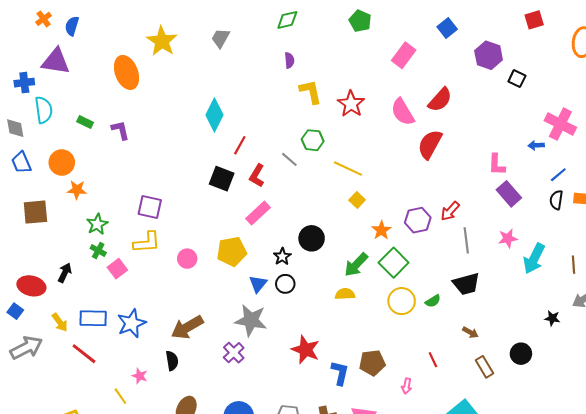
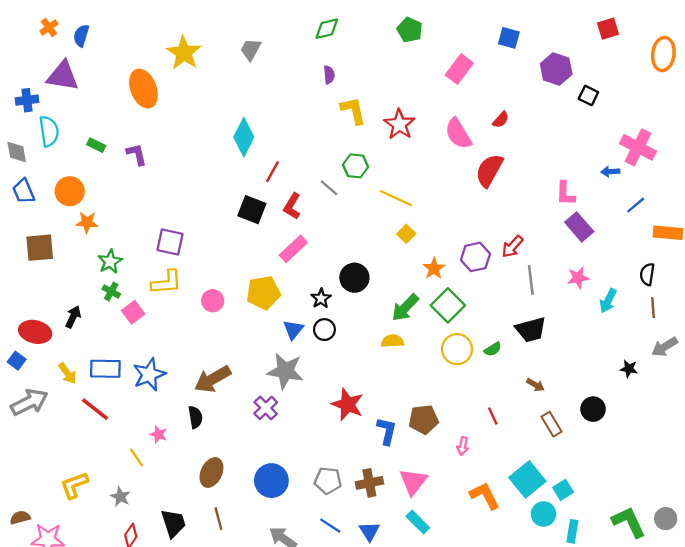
blue square: (447, 28) -> (509, 38), turned -36
red semicircle: (440, 100) -> (501, 120), size x0.6
black semicircle: (556, 200) -> (647, 274), moved
cyan arrow: (534, 259) -> (608, 301), size x0.7

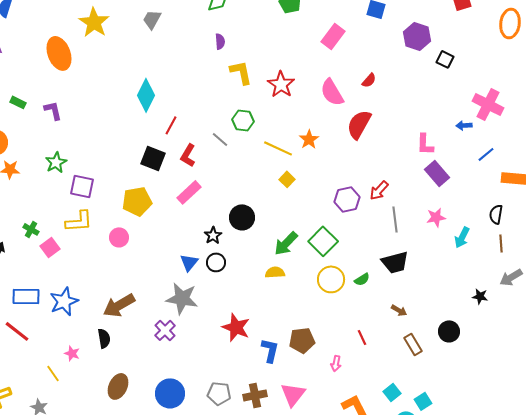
green star: (110, 262) -> (56, 162), moved
orange star: (434, 268) -> (309, 139), moved
yellow pentagon: (263, 293) -> (137, 201), moved
cyan square: (527, 479) -> (392, 392), size x0.6

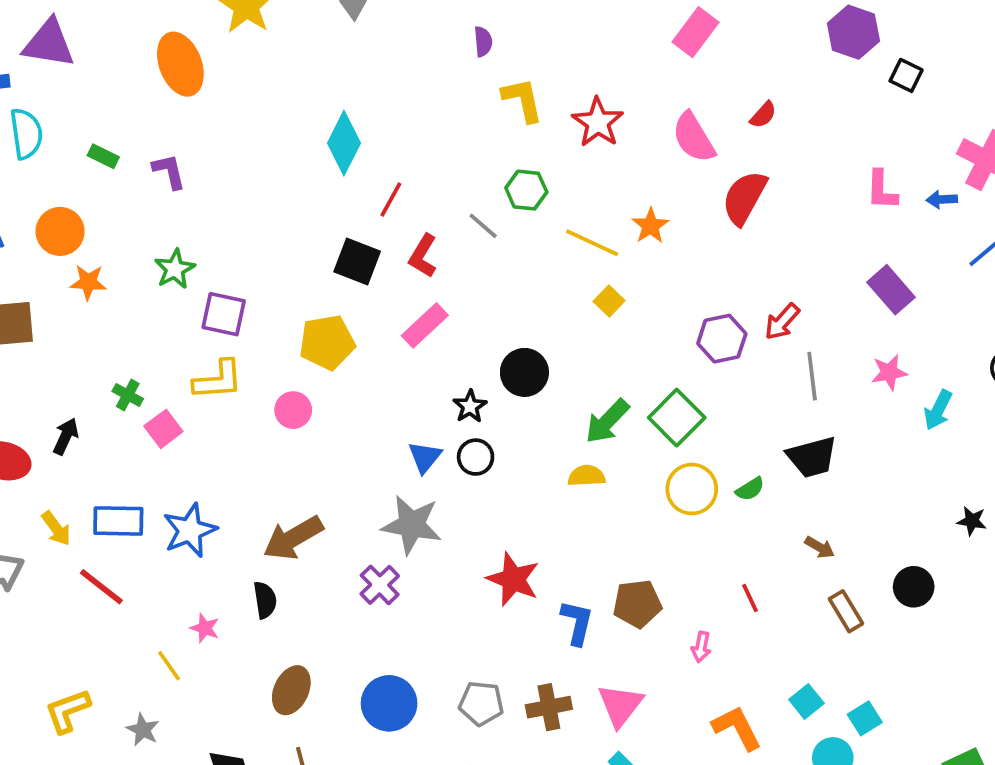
pink L-shape: (425, 144) -> (882, 190), moved

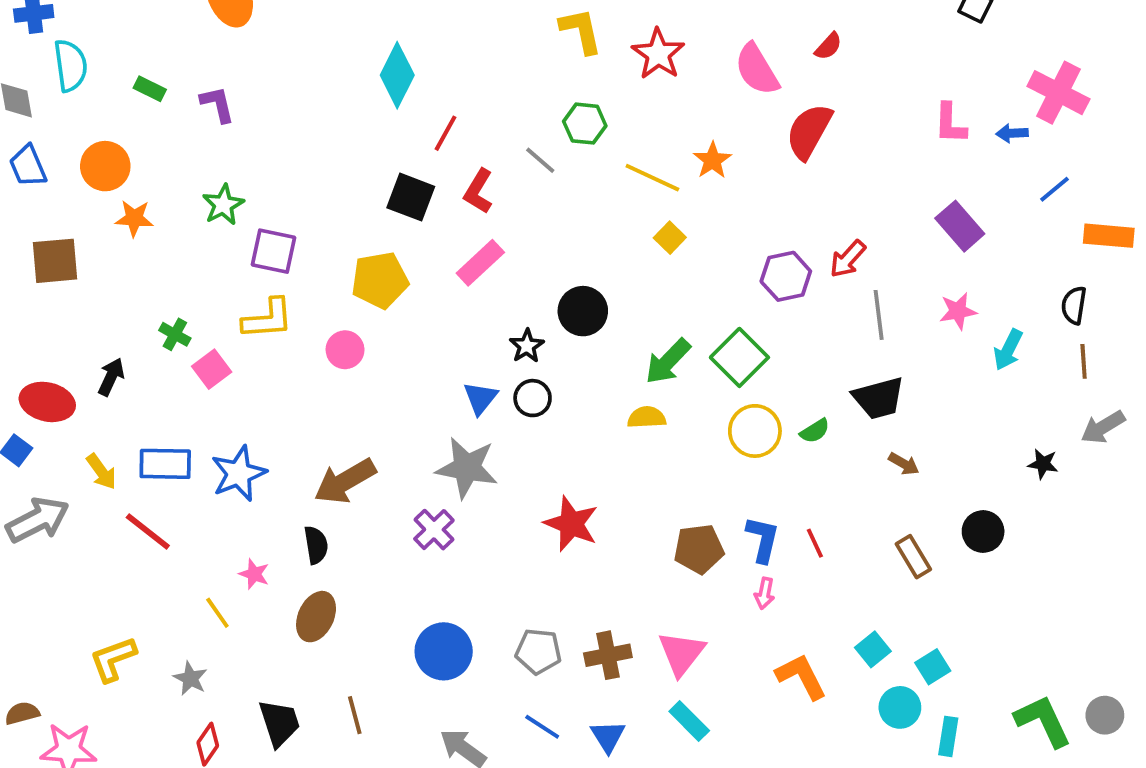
brown arrow: (820, 547) -> (904, 464), moved
blue L-shape: (577, 622) -> (763, 539), moved
brown ellipse: (291, 690) -> (316, 617), moved

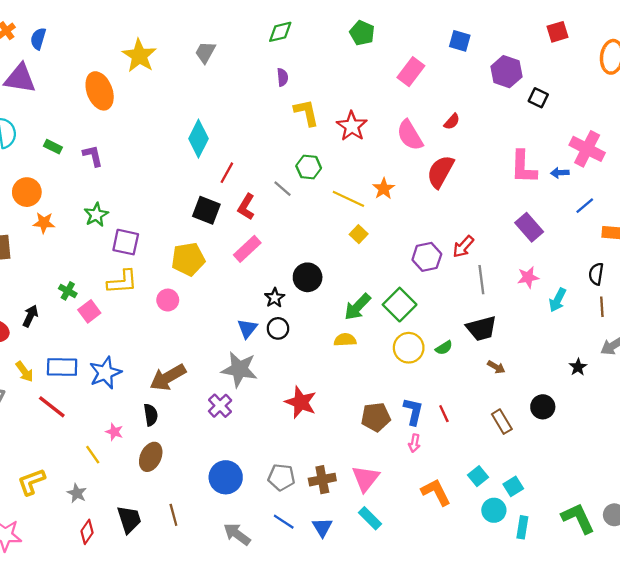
pink L-shape: (950, 124) -> (523, 167), size x1.4
black star: (1043, 464) -> (578, 367), turned 30

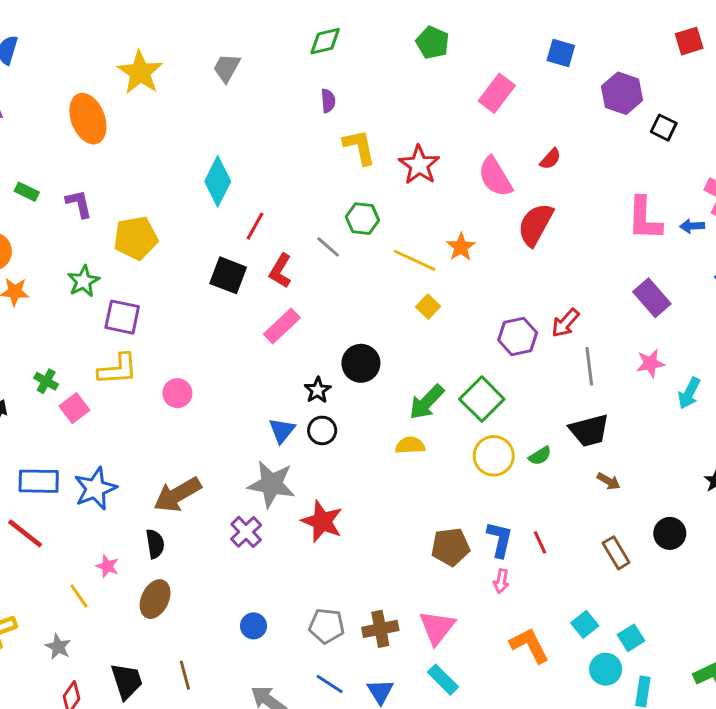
yellow pentagon: (188, 259) -> (136, 238), moved
red star: (301, 402) -> (322, 521), moved
blue circle: (226, 477) -> (254, 626), size x0.6

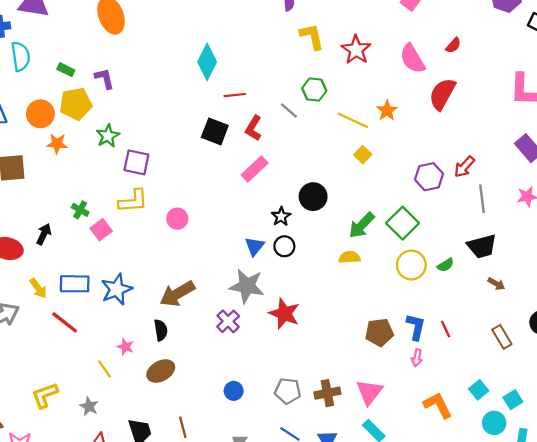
red line: (255, 226) -> (235, 95), turned 55
yellow pentagon: (136, 238) -> (76, 104), moved
brown ellipse: (155, 599) -> (161, 371), turned 36

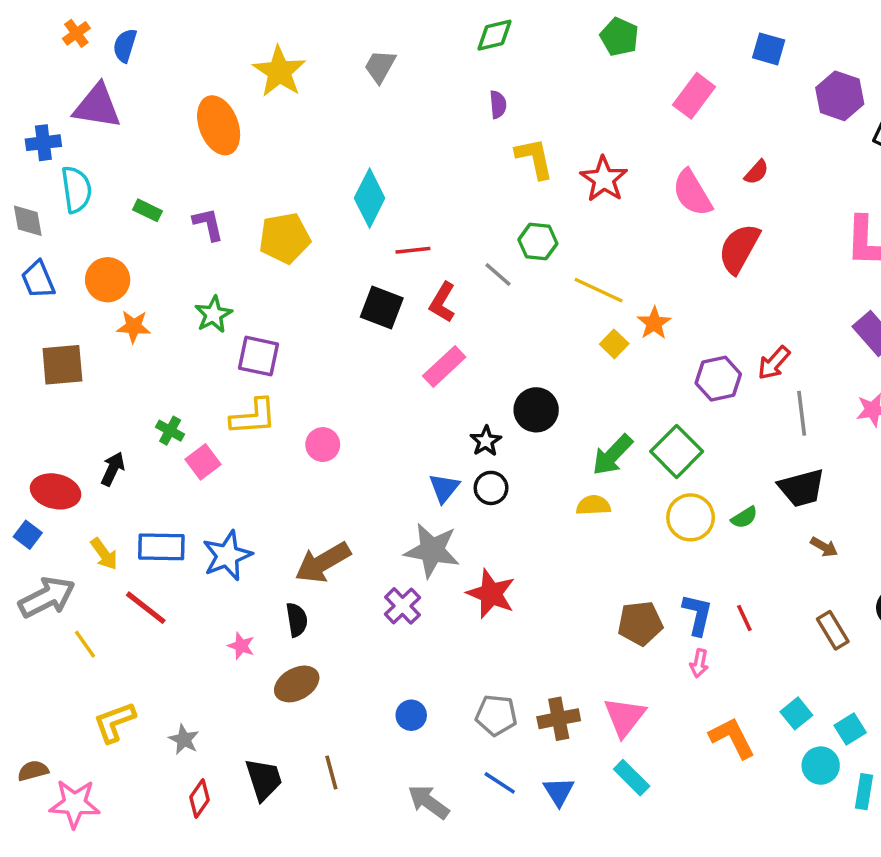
yellow pentagon: (76, 104) -> (285, 238), moved
orange star: (387, 110) -> (654, 323), moved
yellow line: (104, 369) -> (85, 644), moved

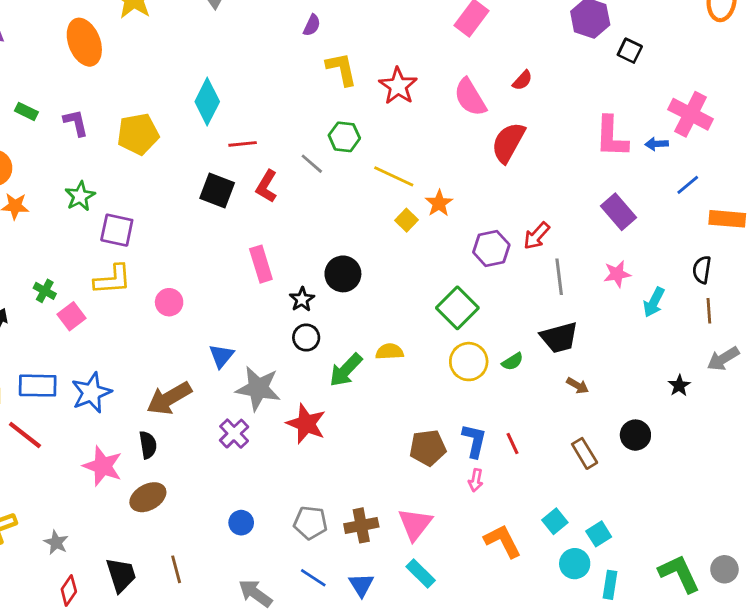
purple semicircle: (498, 104) -> (312, 25), turned 30
pink rectangle: (444, 366) -> (261, 264), moved, turned -64
green arrow: (612, 455) -> (346, 370), moved
blue triangle: (444, 488) -> (221, 356), moved
pink star: (241, 646) -> (103, 466), size x1.8

